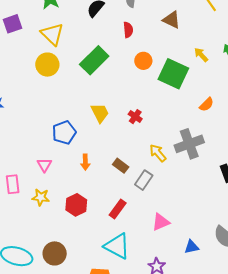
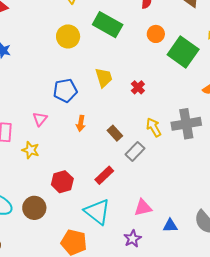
green rectangle: (94, 60) -> (108, 25), turned 64
yellow circle: (47, 65) -> (68, 36), moved
red hexagon: (76, 205) -> (62, 182), moved
pink triangle: (161, 222) -> (143, 208), moved

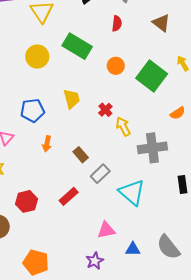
orange circle: (156, 34) -> (116, 66), moved
yellow arrow: (154, 127) -> (123, 126), moved
cyan triangle: (97, 212) -> (132, 192), moved

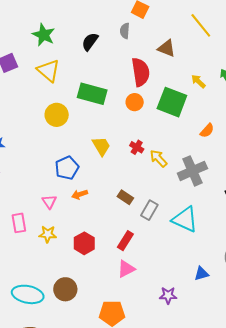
red semicircle: (117, 24) -> (141, 72), moved, size x1.8
orange arrow: (47, 144) -> (80, 194), moved, turned 77
red hexagon: (26, 201) -> (84, 243), moved
pink triangle: (106, 230) -> (126, 269), moved
purple star: (95, 261) -> (168, 295), turned -30

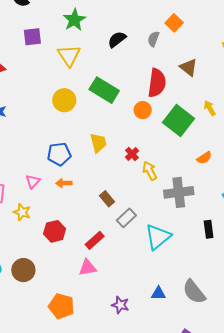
cyan triangle: (185, 219) -> (158, 237), turned 40

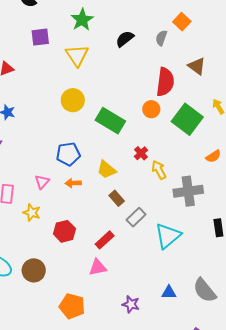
green rectangle: (104, 90) -> (110, 121), moved
yellow trapezoid: (98, 143) -> (106, 170), moved, turned 145

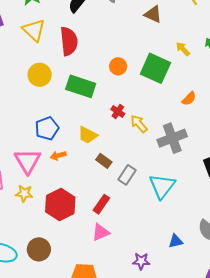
red semicircle: (165, 82) -> (69, 41), moved
pink triangle: (42, 182) -> (28, 161), size x1.8
red hexagon: (64, 231) -> (60, 205), size x1.4

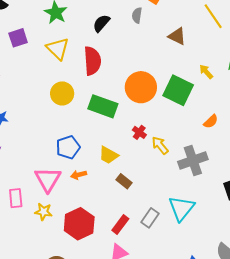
orange circle: (118, 66) -> (141, 87), size x1.8
gray rectangle: (127, 175) -> (150, 218), moved

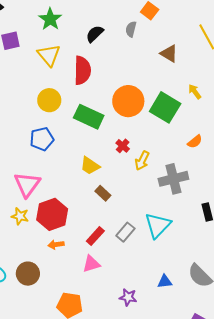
yellow arrow: (160, 145) -> (142, 161), turned -120
blue pentagon: (68, 147) -> (42, 139), moved
orange arrow: (79, 175) -> (56, 245), moved
red hexagon: (79, 224) -> (52, 214), moved

